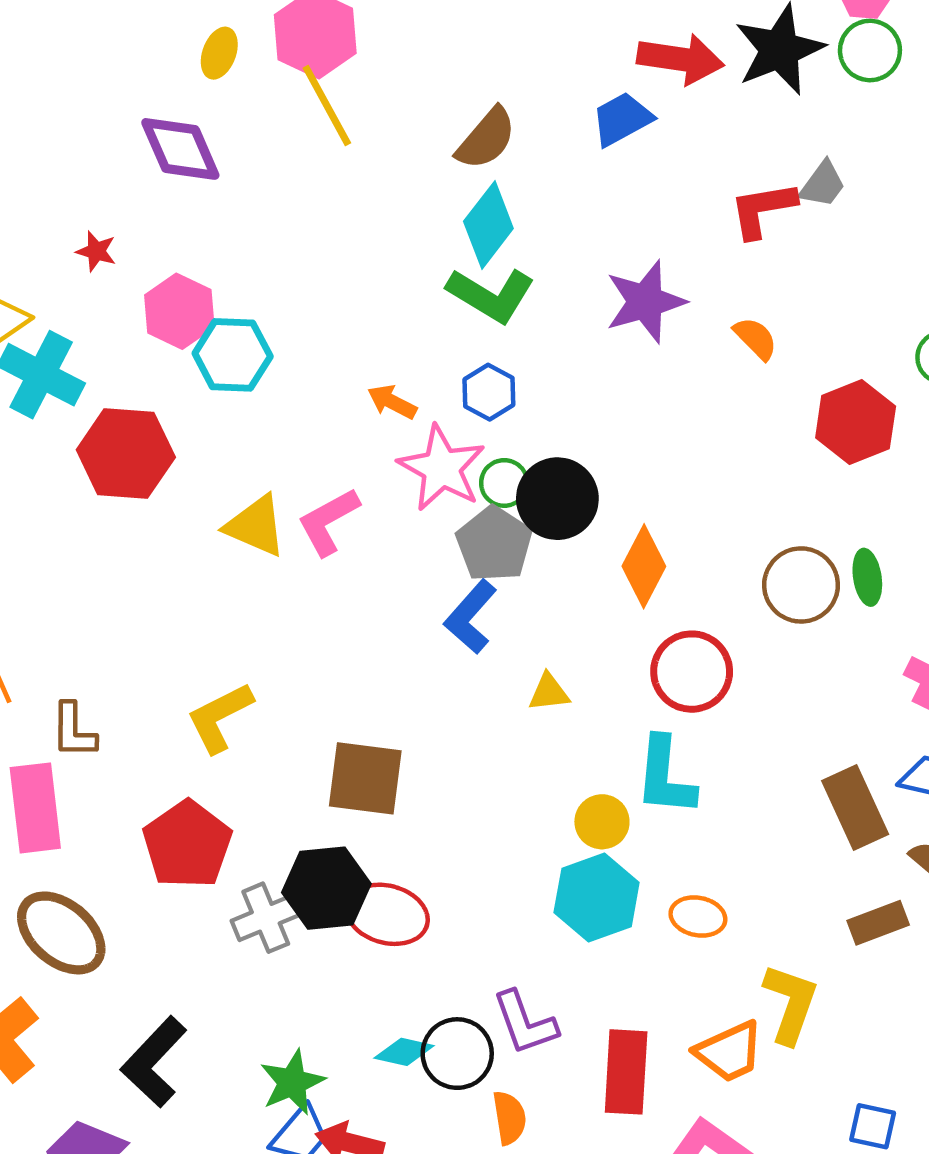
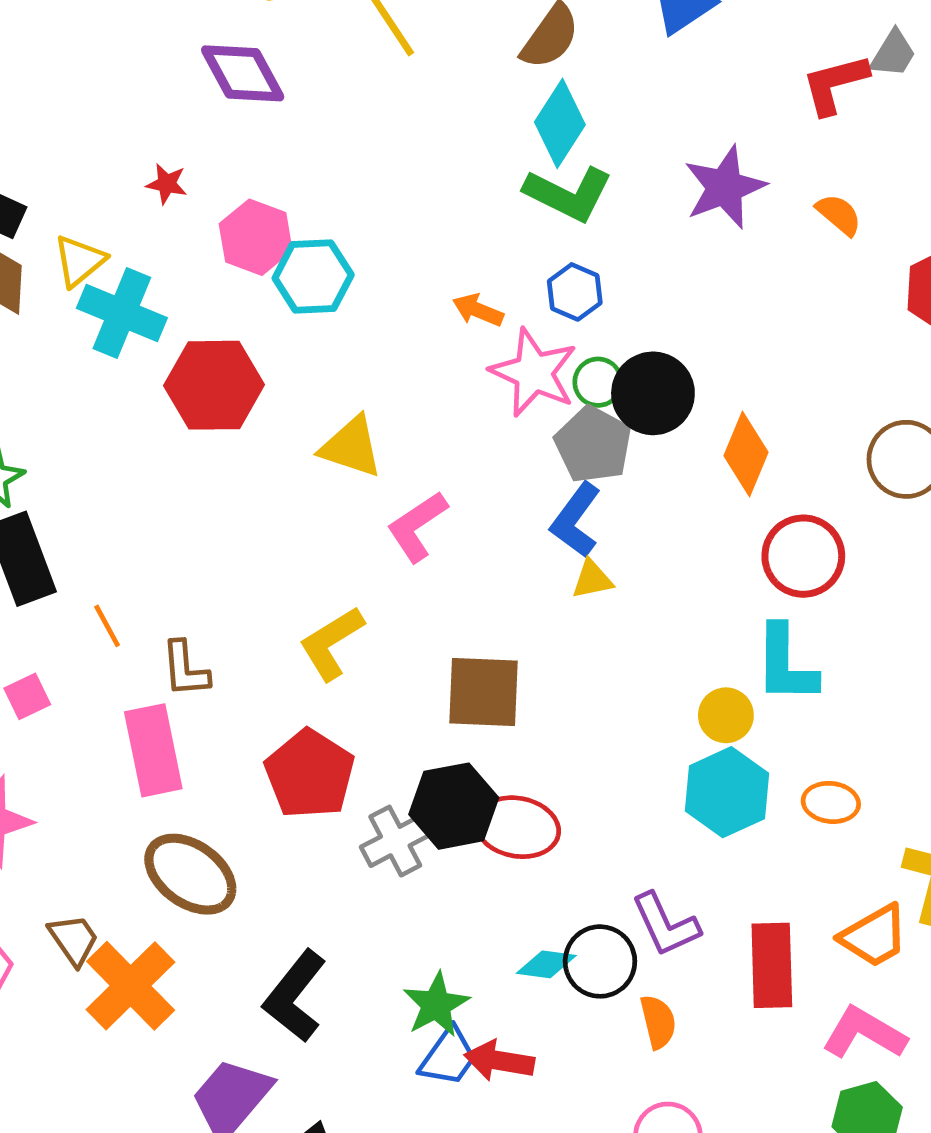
pink L-shape: (328, 522) -> (417, 526), moved
yellow triangle: (549, 692) -> (592, 579), moved

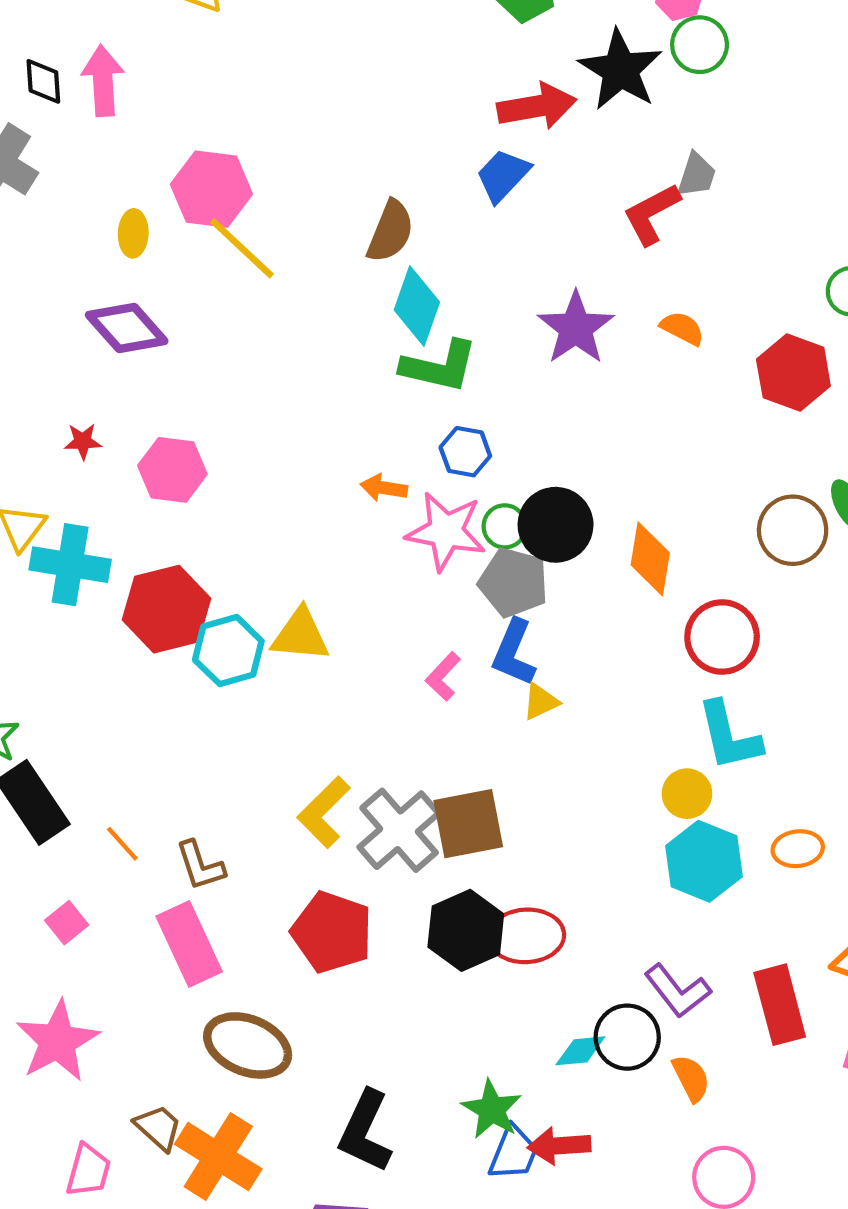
cyan hexagon: (313, 276) -> (228, 651), moved
pink L-shape: (417, 526) -> (443, 676), moved, size x0.7
gray cross: (395, 841) -> (399, 830), moved, size x1.4

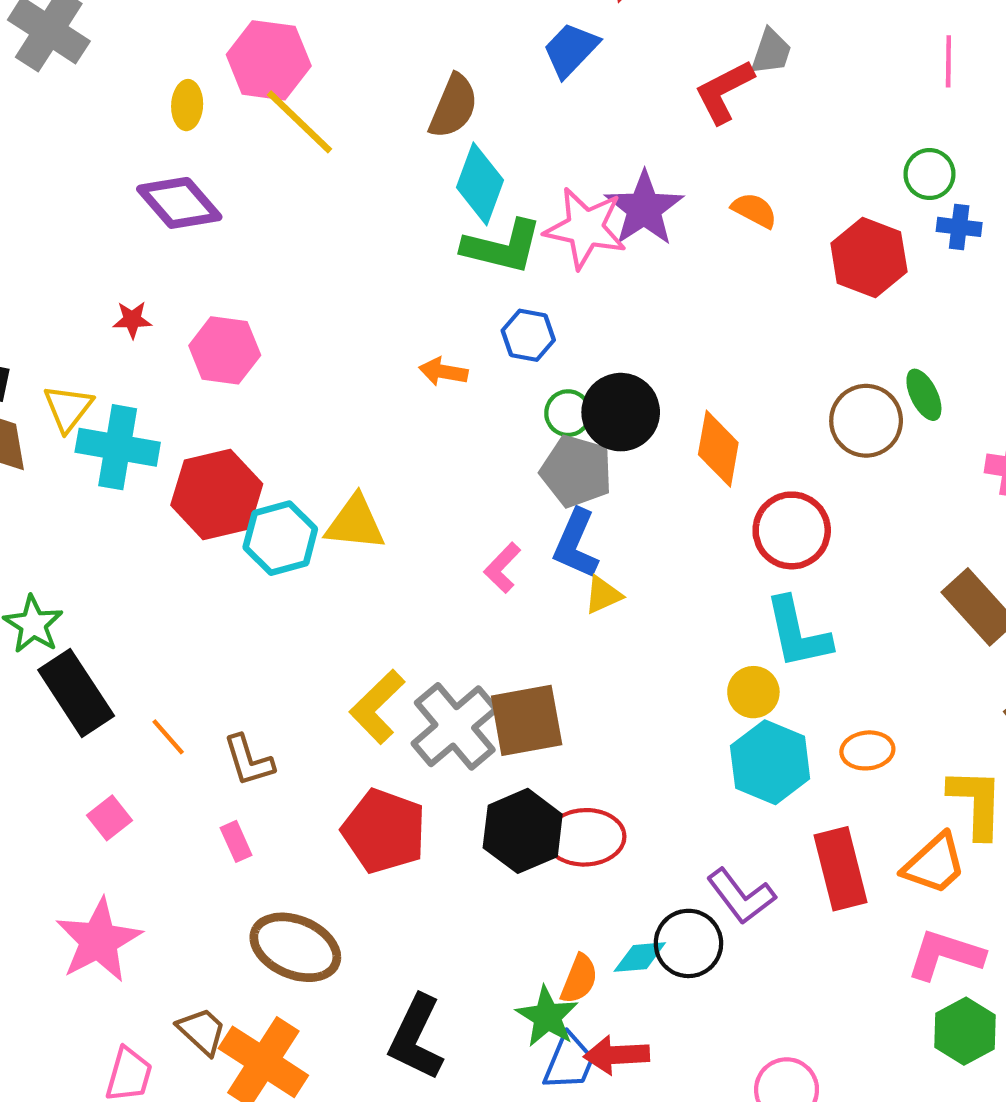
pink star: (446, 531) -> (585, 228), moved
pink rectangle: (189, 944) -> (236, 841), size x0.5
red rectangle: (780, 1005) -> (840, 869), moved
orange semicircle: (691, 1078) -> (579, 979), moved, turned 48

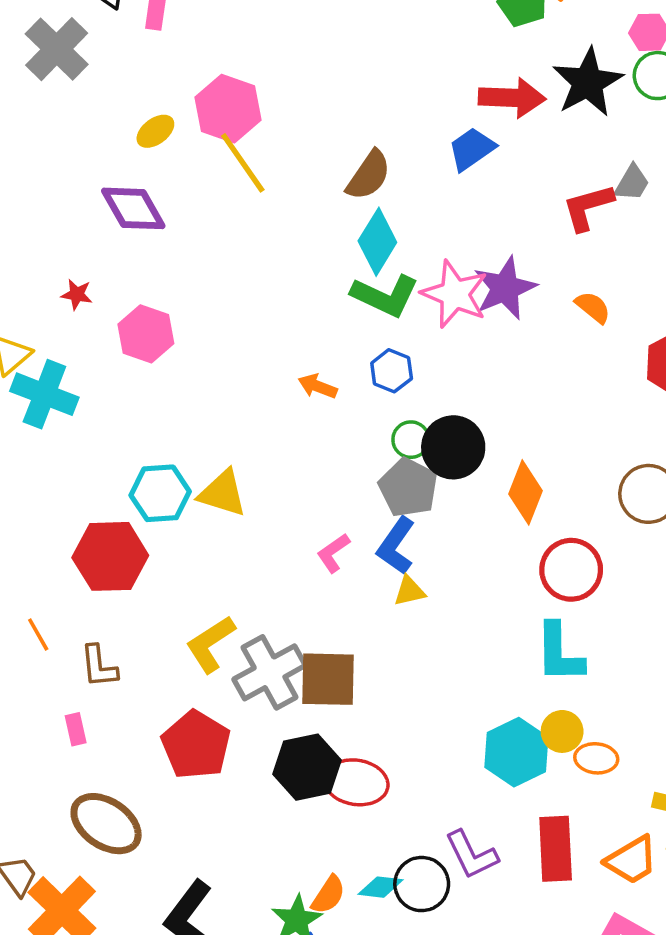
yellow ellipse: (187, 105) -> (155, 131), turned 39
red hexagon: (217, 494) -> (110, 556), moved
yellow circle: (753, 692) -> (562, 731), moved

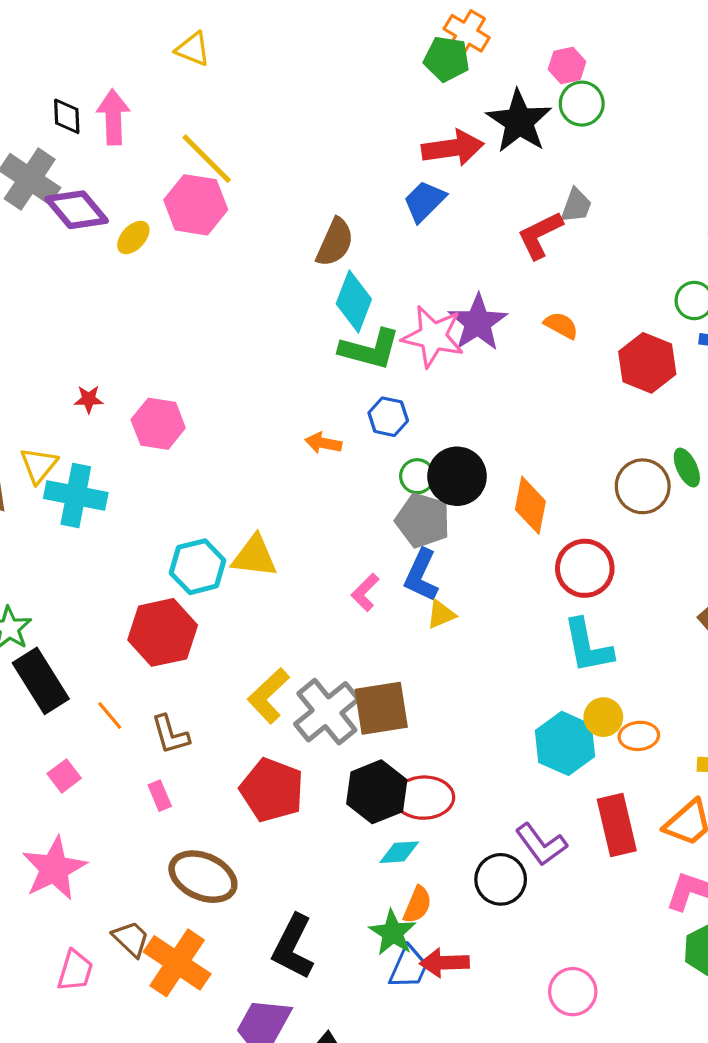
yellow line: (243, 163) -> (207, 159), moved
purple diamond: (133, 208) -> (77, 210), moved
cyan diamond: (381, 887) -> (399, 852), moved

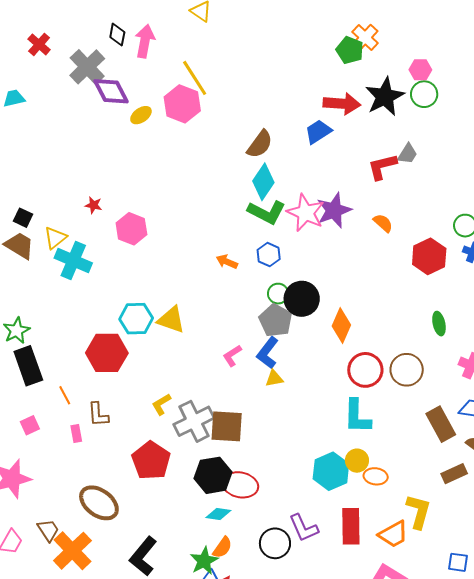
brown circle: (643, 486) -> (407, 370), moved
yellow L-shape: (268, 696) -> (161, 404), size x0.7
pink rectangle: (160, 796) -> (76, 434), moved

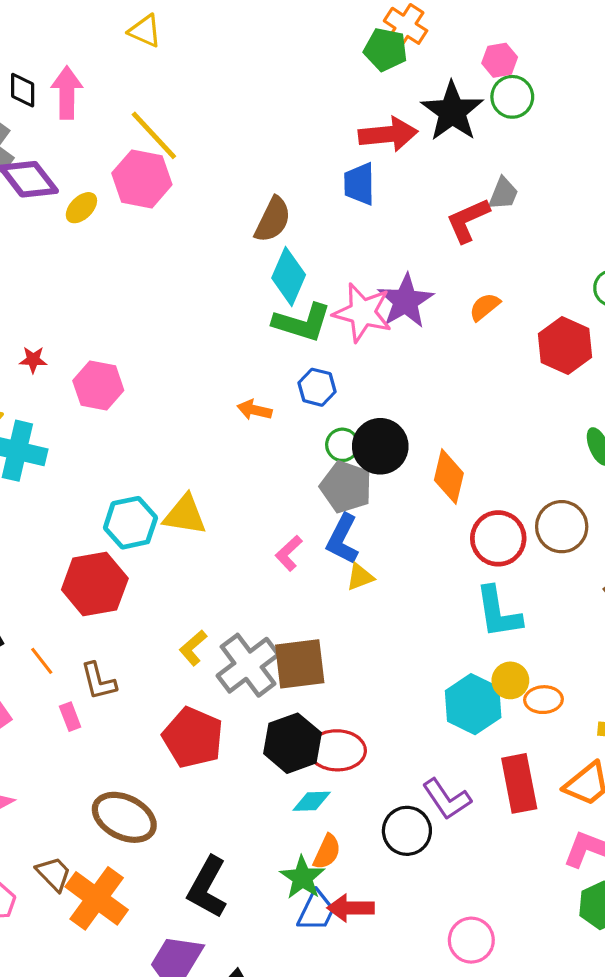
blue trapezoid: (318, 132) -> (359, 184), turned -48
orange semicircle: (383, 223) -> (485, 307), turned -70

